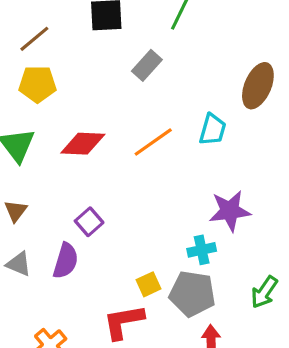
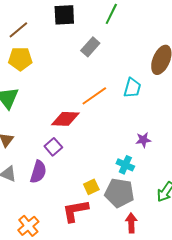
red diamond: (83, 144) -> (65, 119), moved
purple star: (230, 211) -> (143, 140), size x0.6
cyan cross: (202, 250) -> (125, 165), turned 36

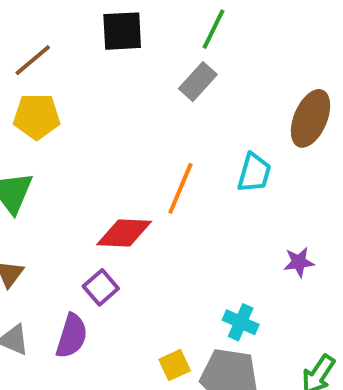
gray rectangle: (90, 47) -> (198, 82), moved
orange line: (94, 96) -> (180, 188), turned -32
purple star: (143, 140) -> (299, 262), moved

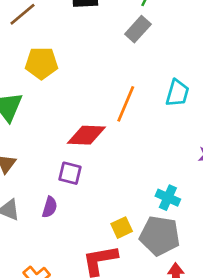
yellow pentagon: (37, 116) -> (41, 63), moved
purple square: (101, 287) -> (70, 173), turned -35
purple semicircle: (72, 336) -> (50, 207), size x0.7

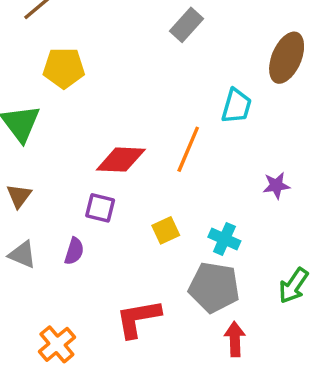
orange line: (126, 104) -> (188, 149), moved
yellow square: (122, 228) -> (166, 230), moved

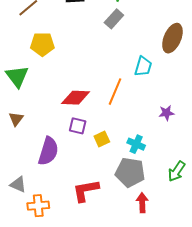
purple square: (100, 208) -> (78, 126), moved
purple semicircle: (74, 251) -> (48, 151), size x1.8
gray triangle: (22, 255) -> (18, 184), moved
orange cross: (57, 344) -> (38, 206), turned 35

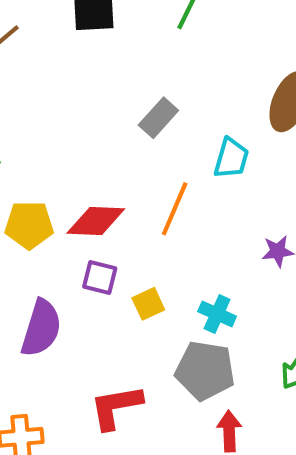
gray rectangle: (114, 19) -> (158, 118), moved
yellow pentagon: (42, 44) -> (29, 225), moved

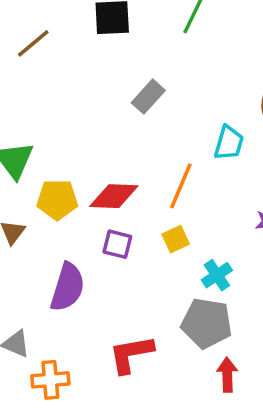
gray rectangle: (158, 118) -> (148, 97), moved
yellow square: (148, 304) -> (176, 239), moved
cyan cross: (217, 314) -> (217, 275), turned 32

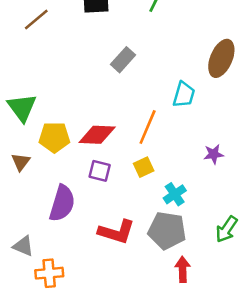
red L-shape: (131, 354) -> (116, 232), moved, turned -153

